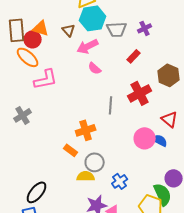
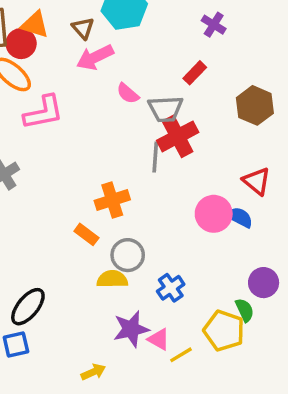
purple cross: (145, 28) -> (214, 25), turned -32
gray trapezoid: (117, 29) -> (166, 109), moved
pink arrow: (88, 46) -> (95, 57), moved
red cross: (140, 93) -> (178, 136), moved
green semicircle: (163, 194) -> (245, 310), size x0.6

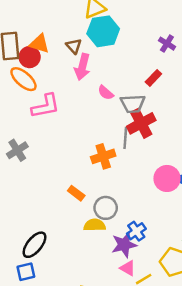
pink arrow: (95, 57) -> (82, 67), turned -50
orange cross: (112, 200) -> (103, 156), moved
purple star: (131, 329) -> (124, 245), moved

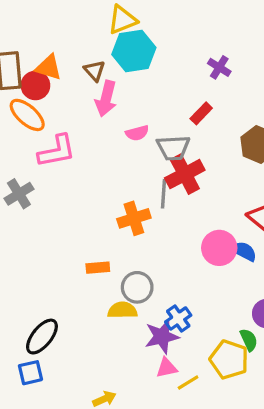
pink semicircle: (106, 93) -> (137, 133), turned -56
gray cross: (17, 150) -> (19, 194), moved
orange rectangle: (76, 193) -> (98, 268), turned -42
pink triangle: (128, 268) -> (167, 368), turned -42

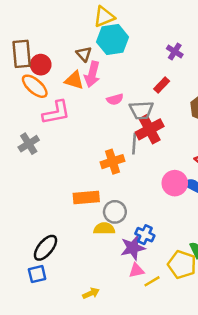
orange triangle: (49, 67) -> (74, 80), moved
orange rectangle: (98, 268) -> (86, 198), size x1.5
blue cross: (178, 318) -> (145, 235), turned -30

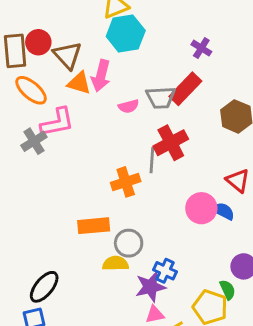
brown triangle: (84, 54) -> (67, 55), moved, size x1.5
red circle: (41, 65) -> (38, 42), moved
red rectangle: (162, 85) -> (185, 89), size x1.6
gray trapezoid: (141, 110) -> (161, 98), moved
gray cross: (29, 144) -> (34, 141), moved

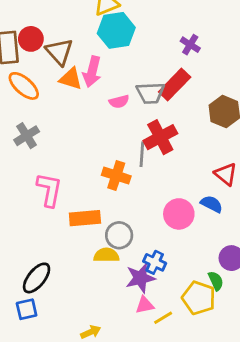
pink L-shape: (57, 122) -> (49, 190), moved, turned -68
orange cross: (126, 182) -> (116, 176), turned 36
pink circle: (201, 208) -> (179, 214), moved

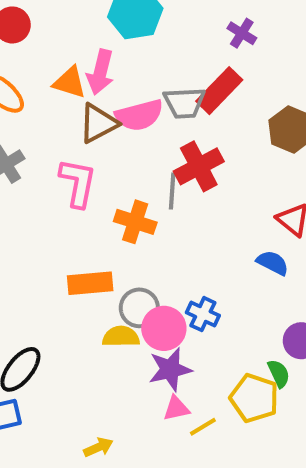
brown triangle: (59, 52) -> (98, 123), moved, turned 44
pink semicircle: (119, 102) -> (139, 115), size x1.6
pink L-shape: (49, 190) -> (78, 183), moved
pink circle: (179, 214) -> (164, 328), moved
blue cross: (155, 262) -> (203, 314), moved

